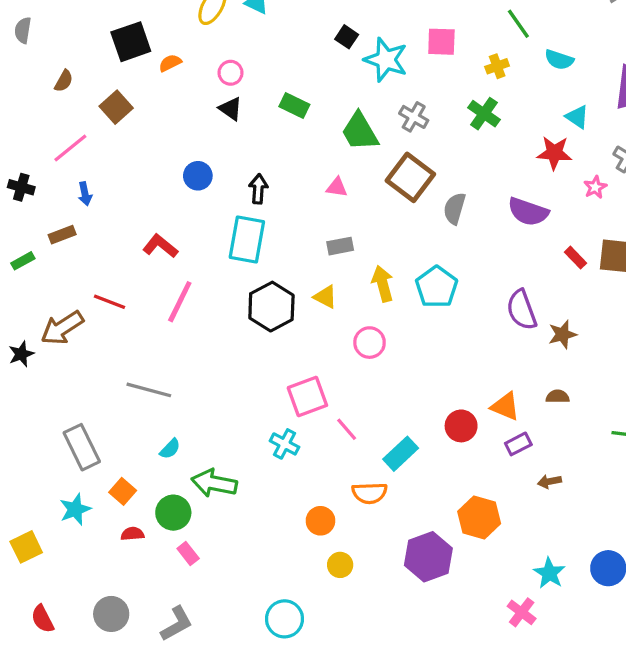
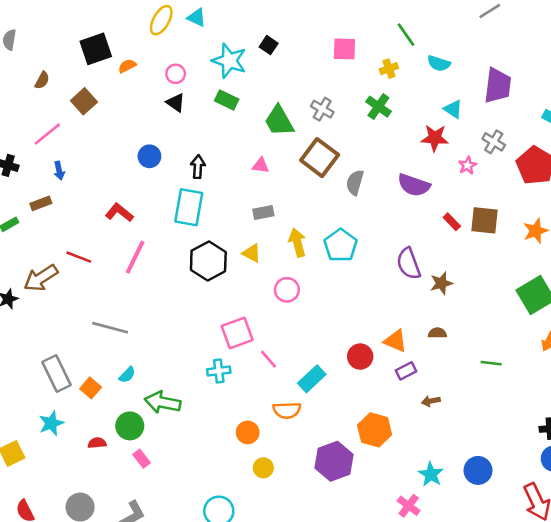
cyan star: (386, 60) -> (229, 61), moved
cyan cross: (285, 444) -> (219, 371), turned -35
orange square: (123, 491) -> (91, 388), moved

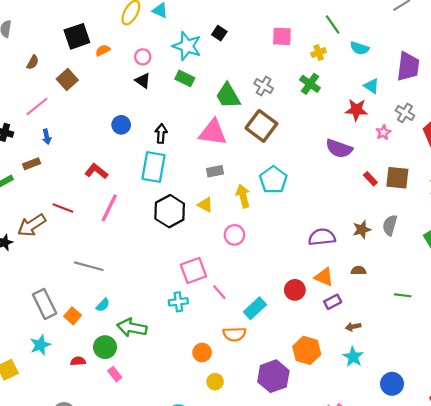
pink triangle: (261, 165) -> (213, 132), size x2.0
gray semicircle: (355, 182) -> (390, 225), moved
cyan pentagon: (341, 245) -> (273, 180), moved
purple semicircle: (409, 264) -> (322, 237), moved, turned 104
cyan star: (431, 474) -> (353, 357), moved

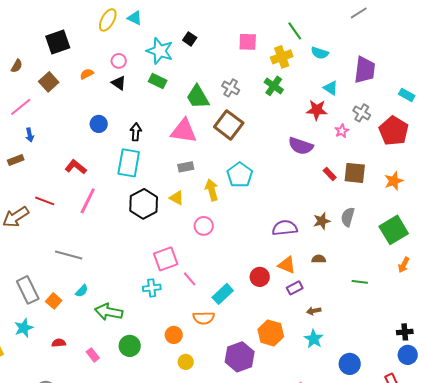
orange semicircle: (103, 50) -> (87, 74), moved
yellow cross: (319, 53) -> (282, 57), size x1.5
green circle: (105, 347) -> (130, 346), moved

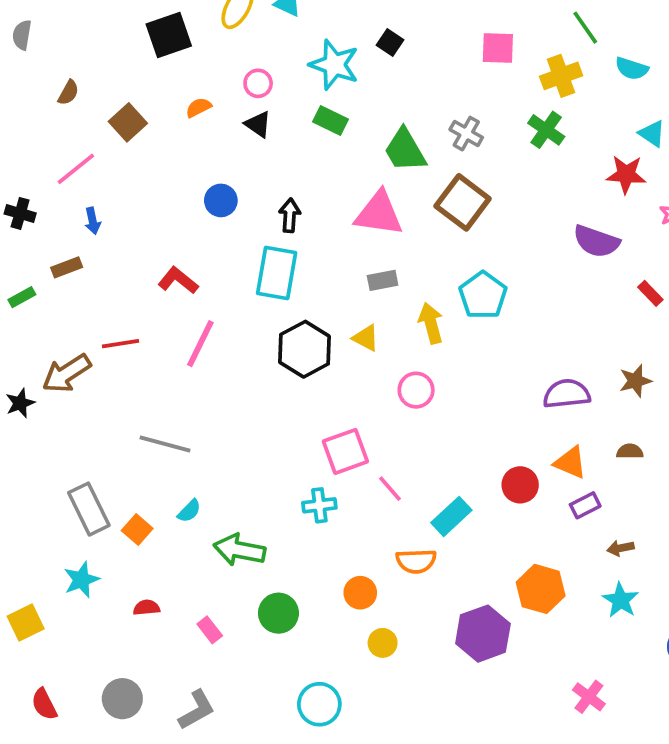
black square: (58, 42) -> (169, 35), moved
red line: (45, 201) -> (120, 344), turned -30

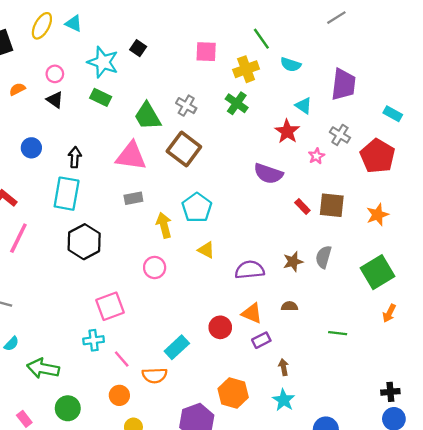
red star: (626, 174) -> (287, 131), turned 30
yellow triangle: (366, 338) -> (206, 250), moved
pink line: (390, 489) -> (122, 359), moved
brown arrow: (621, 548) -> (284, 367), turned 91

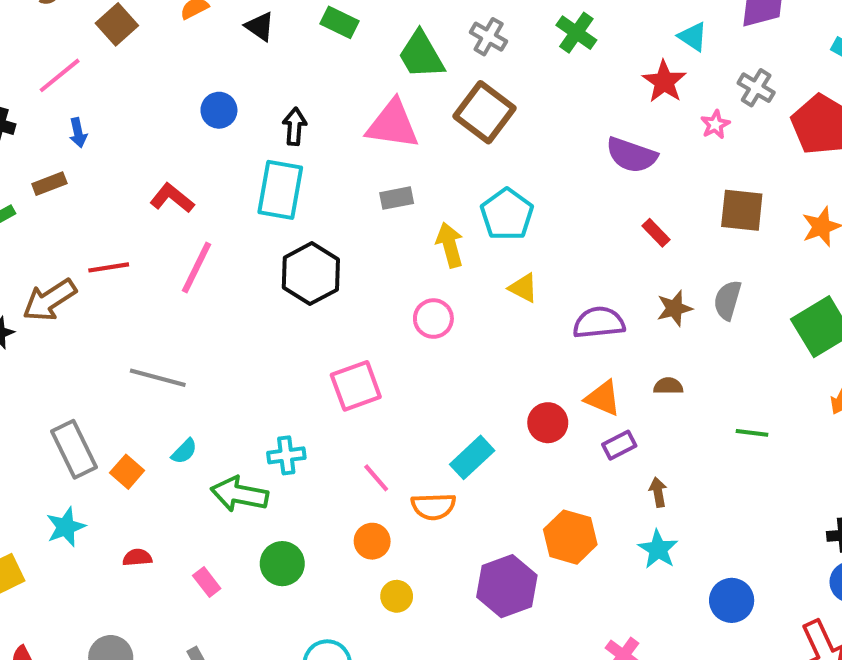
red rectangle: (302, 206) -> (656, 233), moved
cyan cross: (94, 340) -> (286, 455), moved

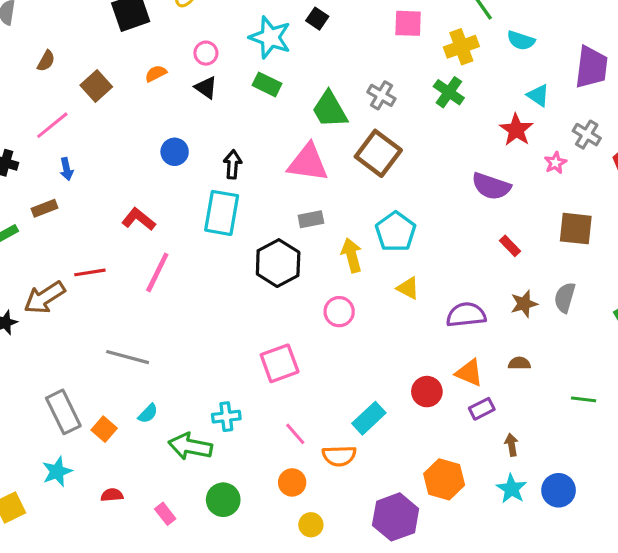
black hexagon: (311, 274) -> (278, 263), moved
blue circle: (732, 600) -> (559, 490), moved

